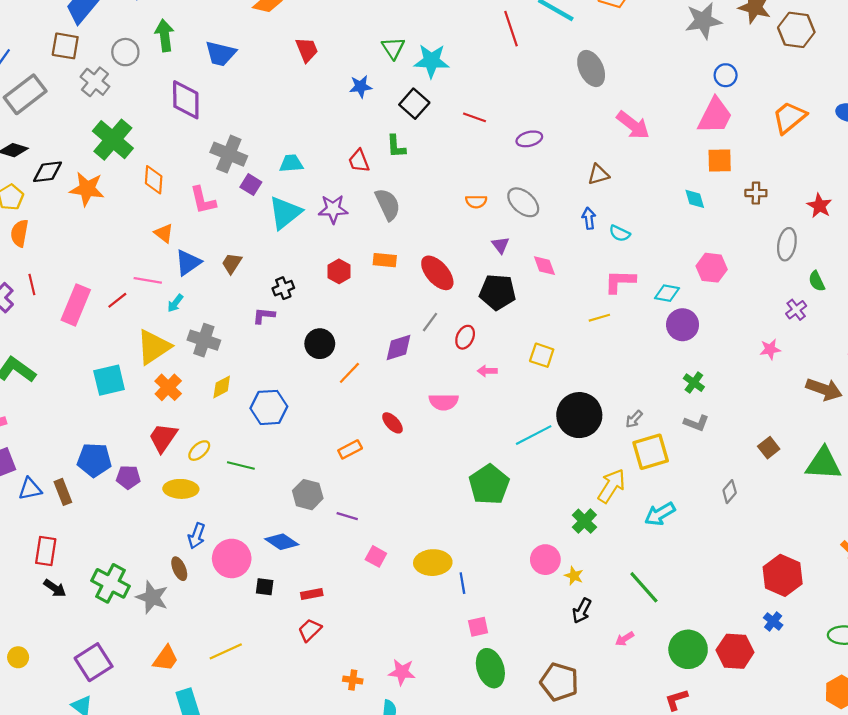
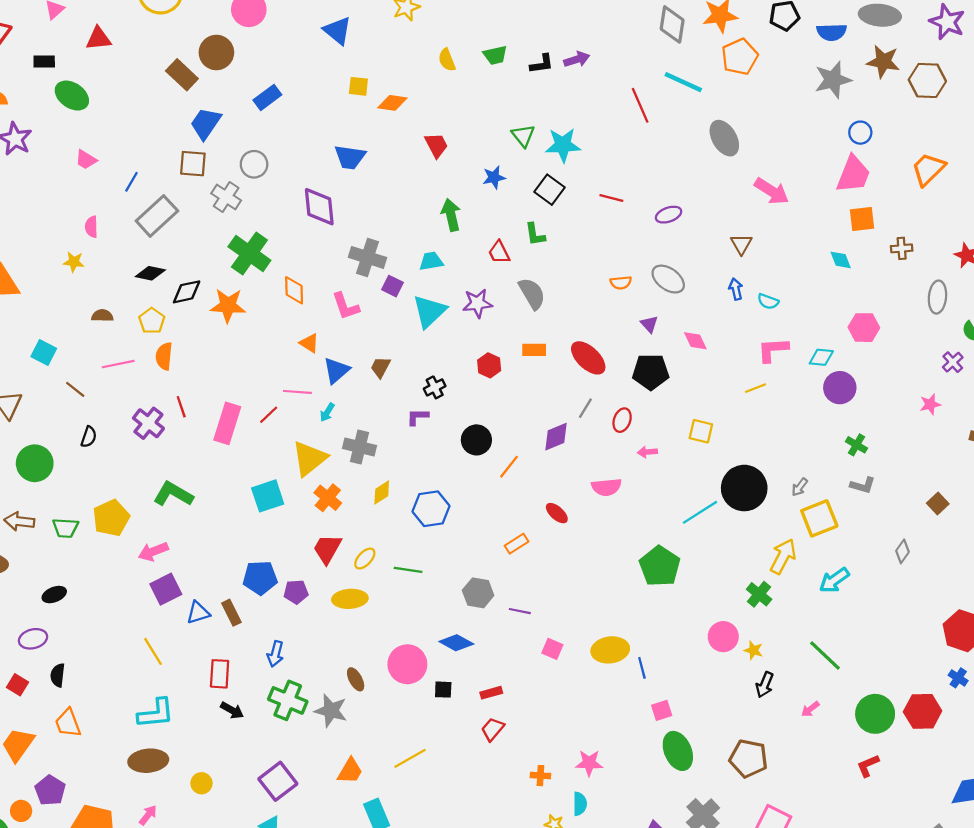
green arrow: (165, 35) -> (451, 215), moved
brown triangle: (598, 174) -> (741, 244), turned -40
blue arrow: (197, 536) -> (275, 654), moved

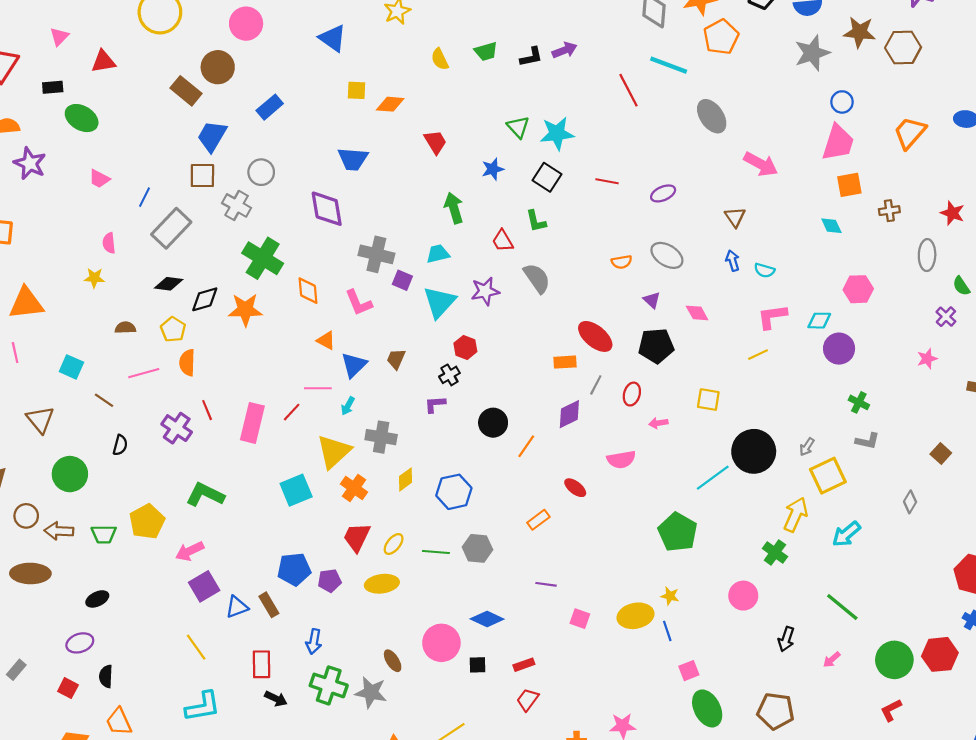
orange rectangle: (534, 350) -> (565, 362), moved
red hexagon: (489, 365) -> (465, 347), moved
gray hexagon: (478, 593) -> (477, 548), moved
yellow star: (753, 650) -> (670, 596), moved

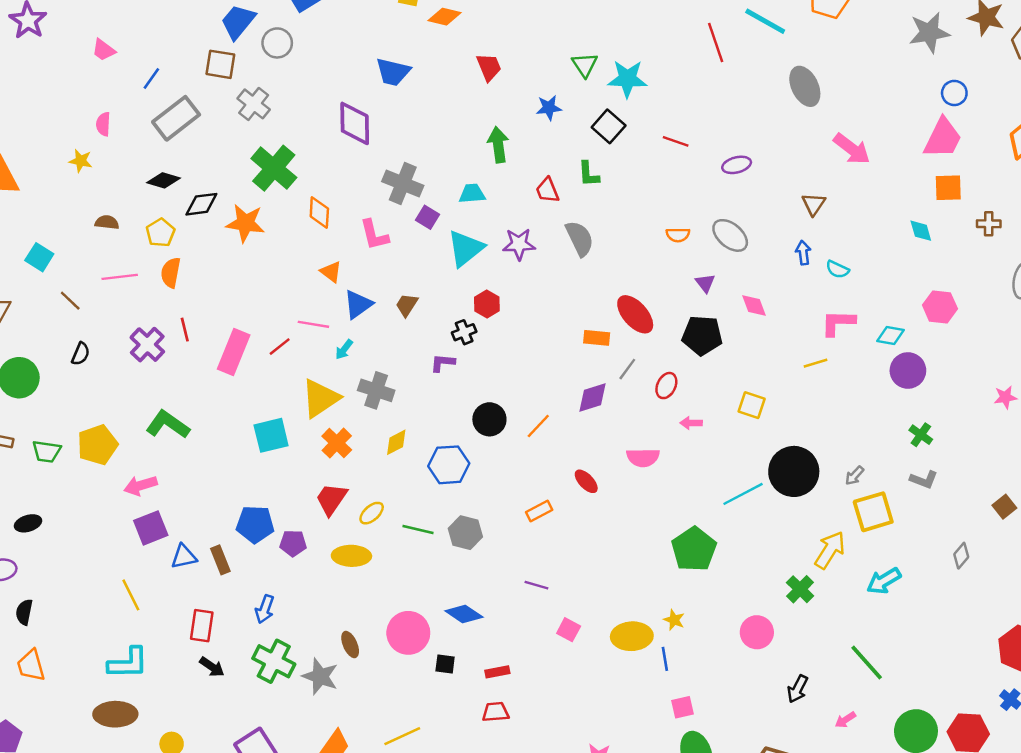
gray circle: (261, 172) -> (277, 43), moved
black circle: (493, 423) -> (489, 419), moved
red trapezoid: (528, 700) -> (495, 712), turned 40

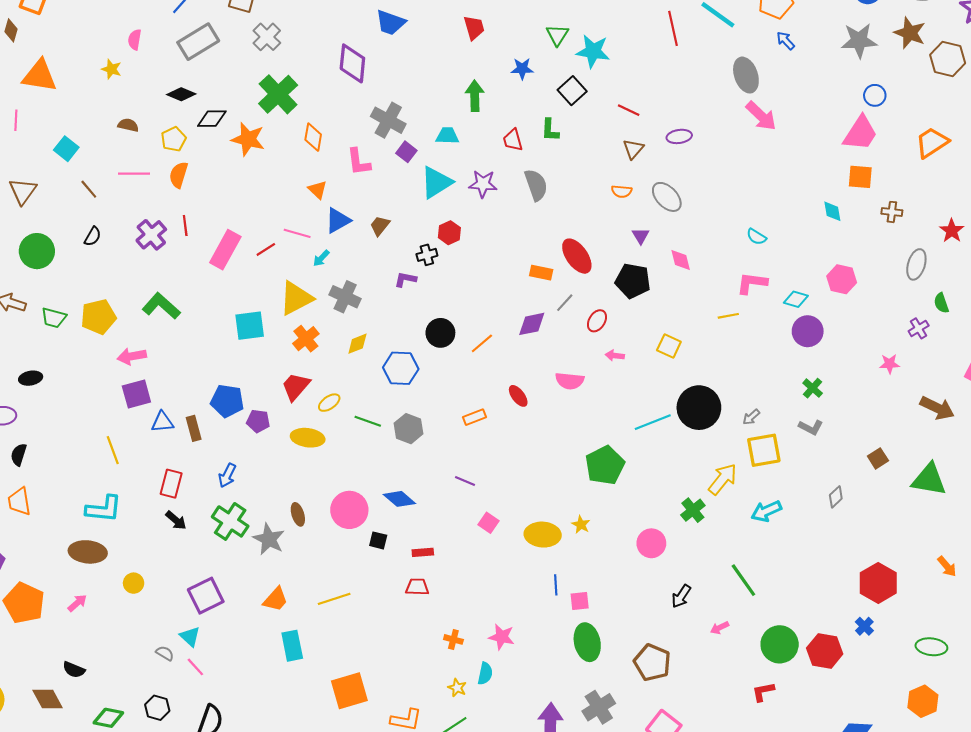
pink arrow: (852, 149) -> (761, 116), moved
brown triangle: (814, 204) -> (633, 149), moved
blue arrow: (803, 253) -> (786, 41), moved, turned -42
blue line: (665, 659) -> (556, 585), moved

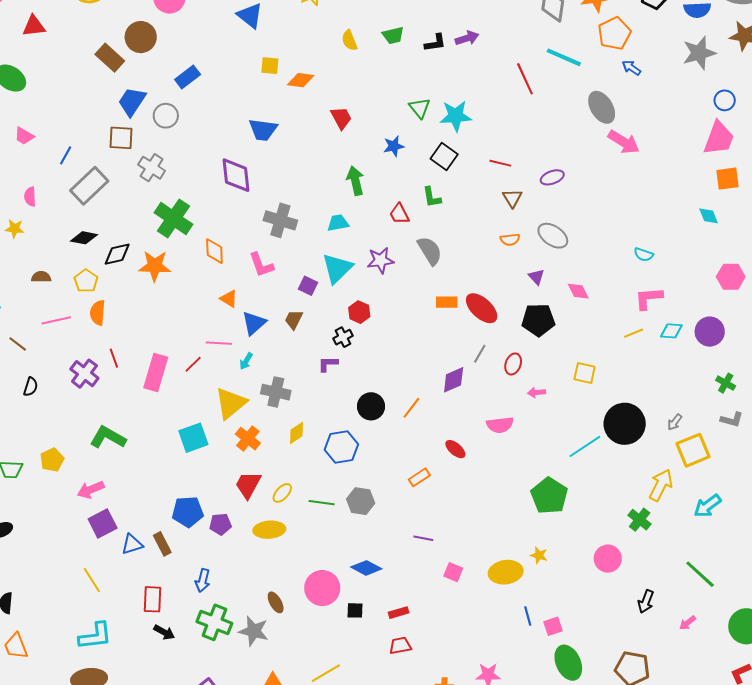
purple square: (406, 152) -> (308, 286), moved
orange rectangle: (541, 273) -> (447, 302), moved
cyan diamond: (796, 299) -> (671, 331), moved
yellow pentagon: (98, 317) -> (52, 460), size x0.7

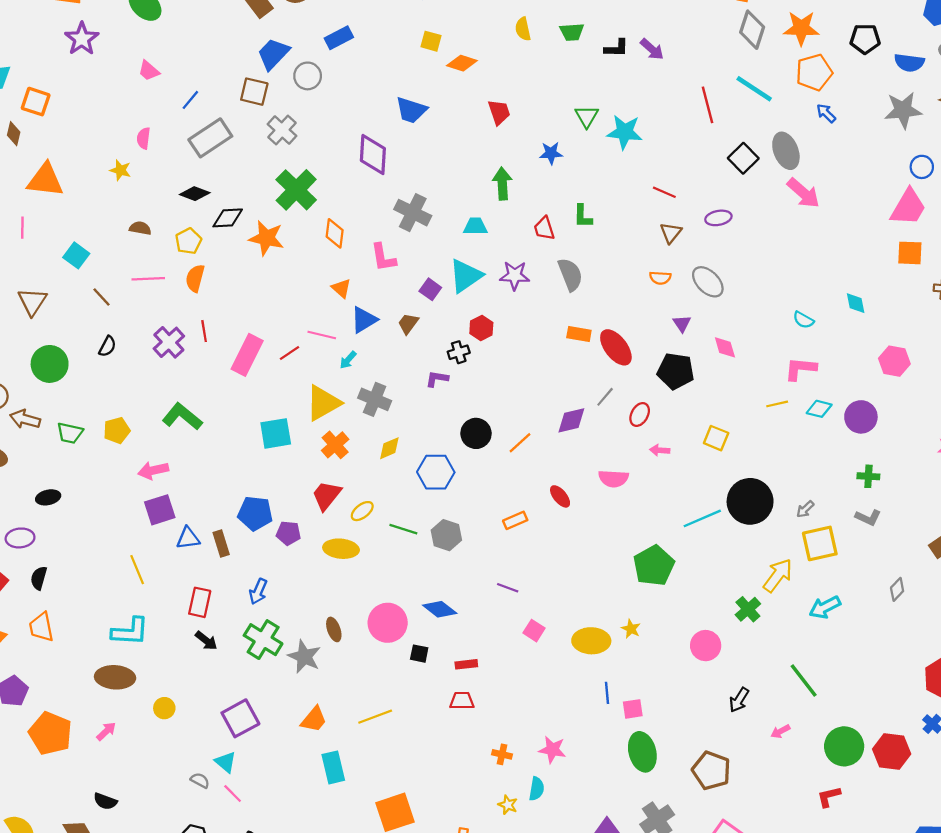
purple arrow: (467, 38) -> (652, 49), turned 50
black square: (444, 156) -> (743, 158), moved
cyan diamond: (709, 216) -> (856, 303), moved
green cross: (726, 383) -> (868, 476), turned -36

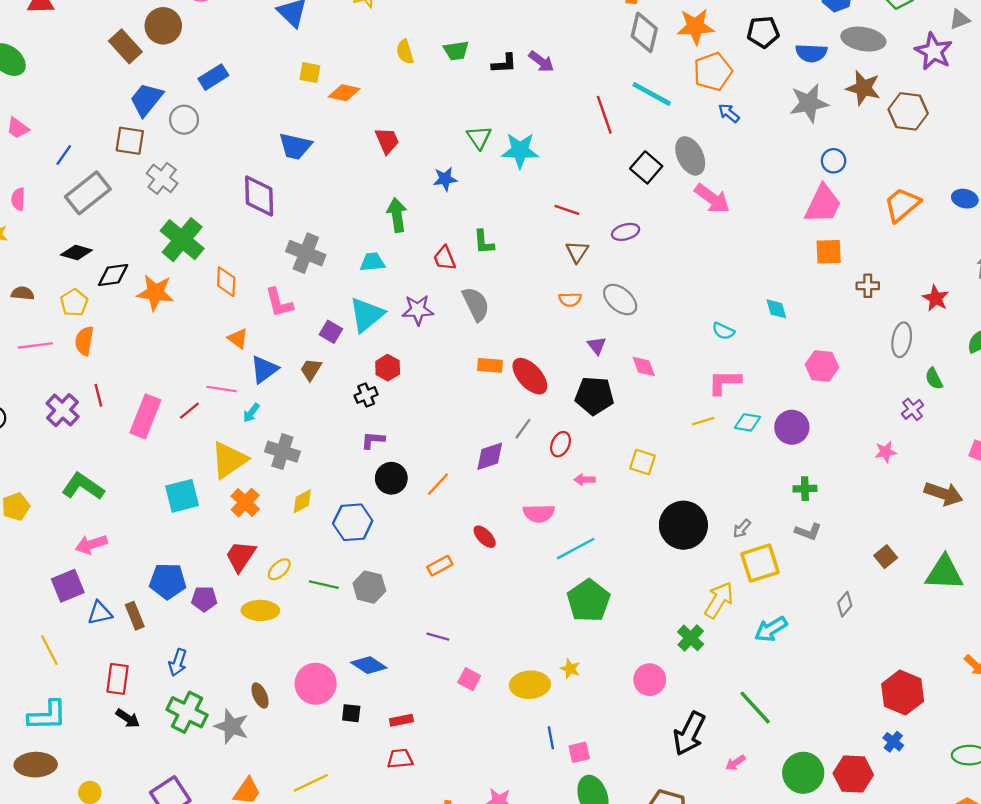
purple L-shape: (437, 379) -> (373, 440), moved
pink arrow: (153, 470) -> (91, 544), moved
cyan line: (702, 518) -> (576, 549), moved
black arrow: (739, 700) -> (689, 733), size x1.6

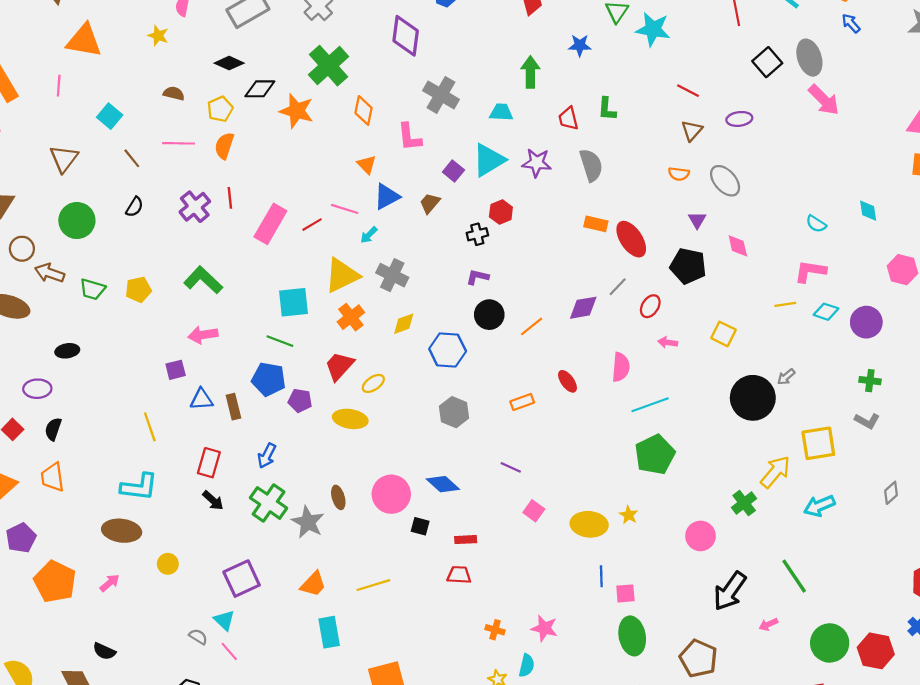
pink semicircle: (539, 513) -> (621, 367), turned -92
gray arrow: (742, 529) -> (786, 377), moved
green line: (324, 585) -> (280, 341), moved
purple square: (68, 586) -> (176, 370), size x0.7

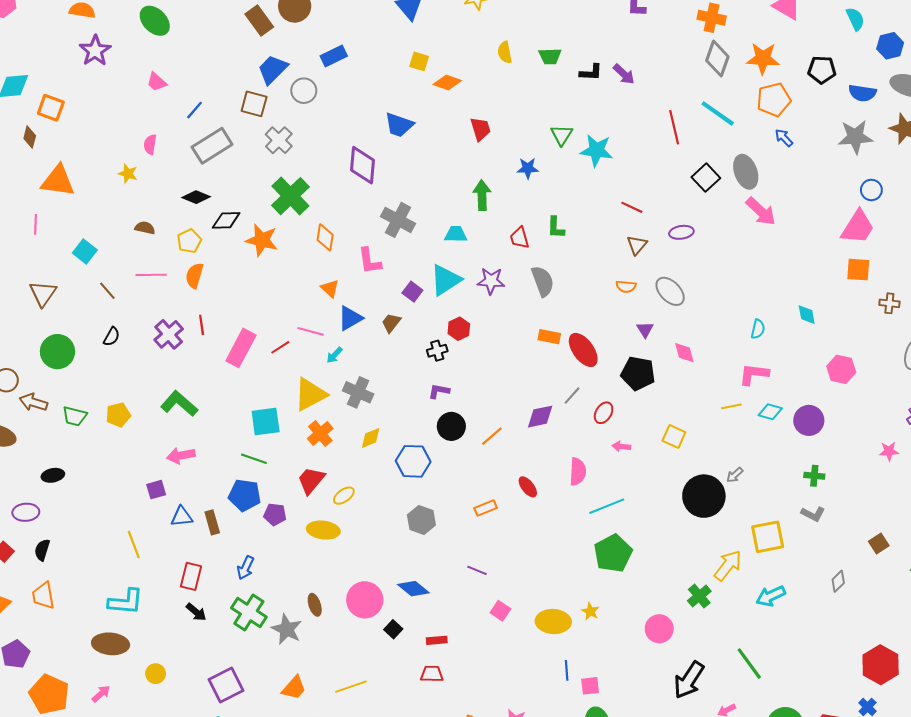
cyan semicircle: (816, 224) -> (758, 329), turned -108
black square: (420, 526) -> (393, 629), turned 30

